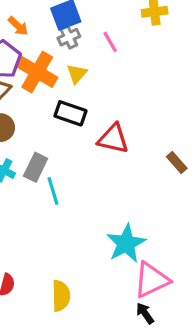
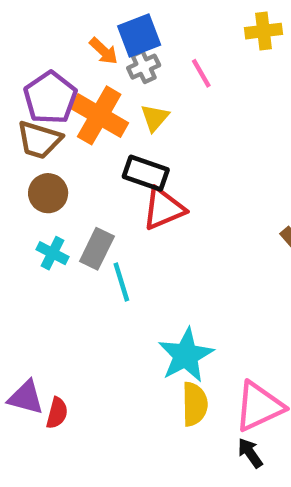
orange arrow: (18, 26) -> (104, 51), moved
red triangle: (113, 139) -> (164, 209), moved, turned -36
cyan star: (126, 243) -> (186, 355), moved
yellow semicircle: (61, 296) -> (195, 404), moved

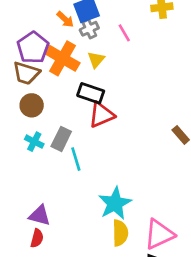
purple triangle: (26, 397) -> (40, 215), moved

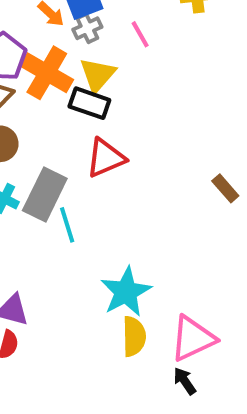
yellow triangle: (96, 60) -> (98, 75), size x1.4
black rectangle: (91, 93) -> (89, 103), moved
gray rectangle: (61, 139) -> (45, 194), size x1.4

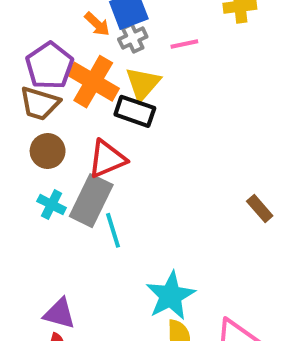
pink line: (140, 34) -> (184, 44), turned -72
red triangle: (106, 158) -> (107, 159), moved
brown rectangle: (225, 188) -> (260, 209), moved

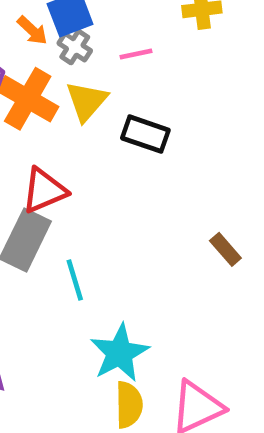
gray cross: (133, 38) -> (75, 47), turned -32
black rectangle: (135, 111) -> (145, 134), moved
cyan line: (113, 230) -> (75, 280), moved

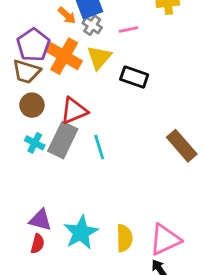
brown rectangle: (225, 249) -> (182, 146), size x1.6
cyan line: (75, 280) -> (99, 147), moved
cyan star: (119, 353) -> (81, 233), moved

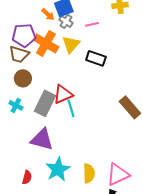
purple pentagon: (33, 45) -> (24, 35), turned 30
red triangle: (74, 111) -> (63, 94), moved
cyan cross: (35, 143) -> (16, 105), moved
purple triangle: (40, 220) -> (42, 139), moved, size x1.4

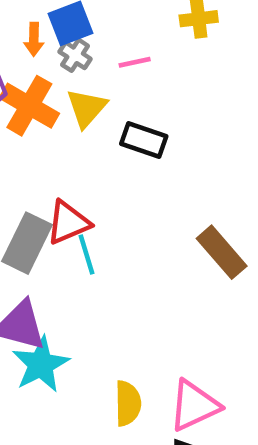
orange arrow: (48, 14) -> (34, 39), turned 48
cyan star: (58, 169) -> (41, 364), moved

